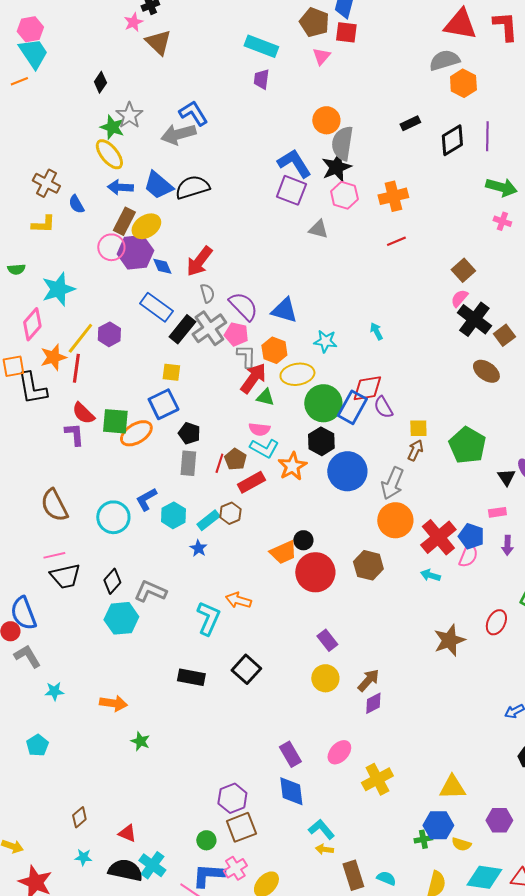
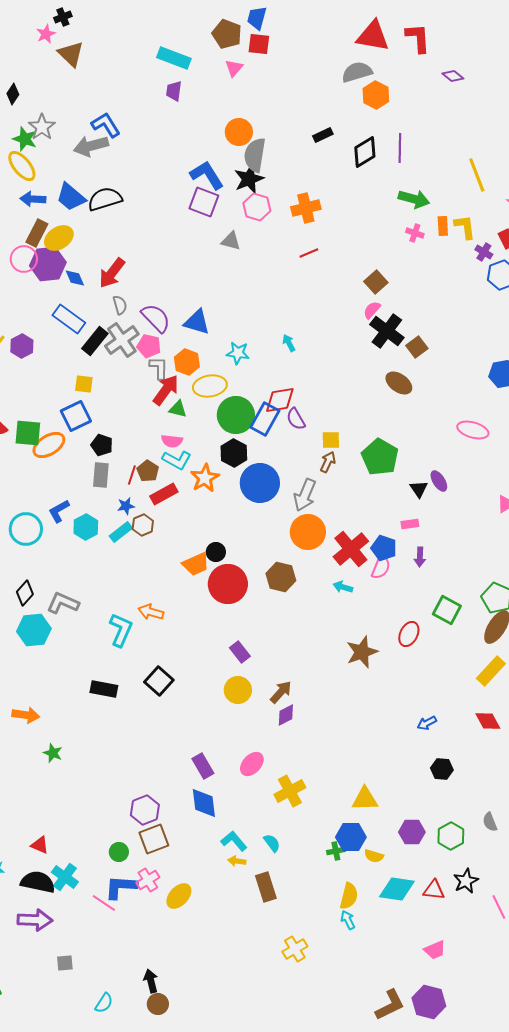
blue star: (198, 548) -> (126, 506), moved, turned 30
cyan semicircle: (386, 878) -> (272, 843), moved, turned 30

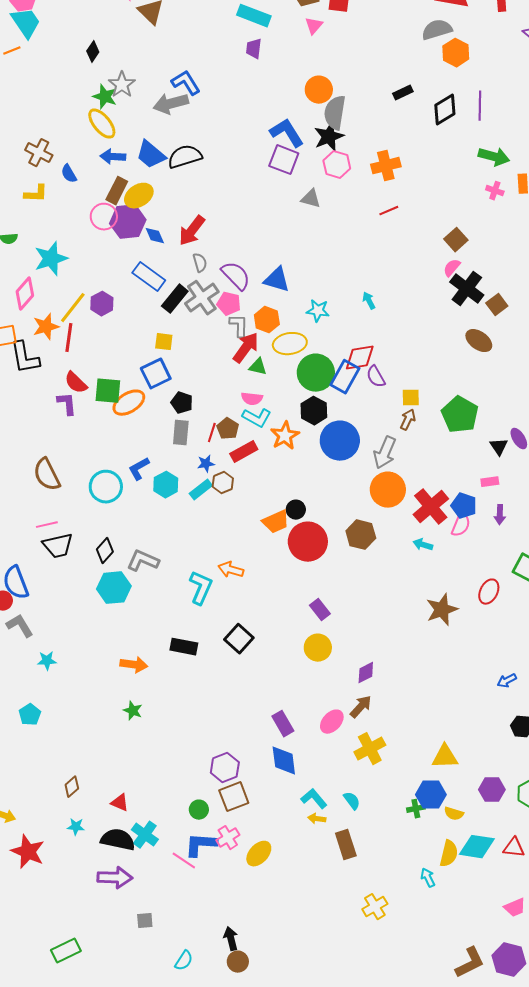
brown arrow: (281, 692) -> (361, 707), moved
orange arrow: (26, 715) -> (134, 665), moved
yellow semicircle: (349, 896) -> (449, 854), moved

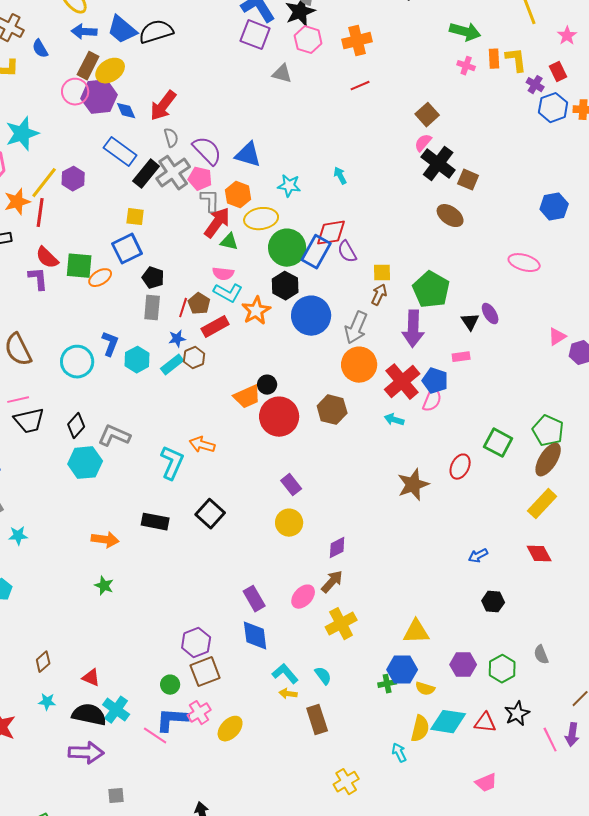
brown square: (497, 305) -> (468, 180), turned -30
orange ellipse: (129, 403) -> (100, 278), size x0.7
blue L-shape: (139, 469) -> (110, 344), turned 140
purple arrow: (500, 515) -> (413, 329), moved, size x1.8

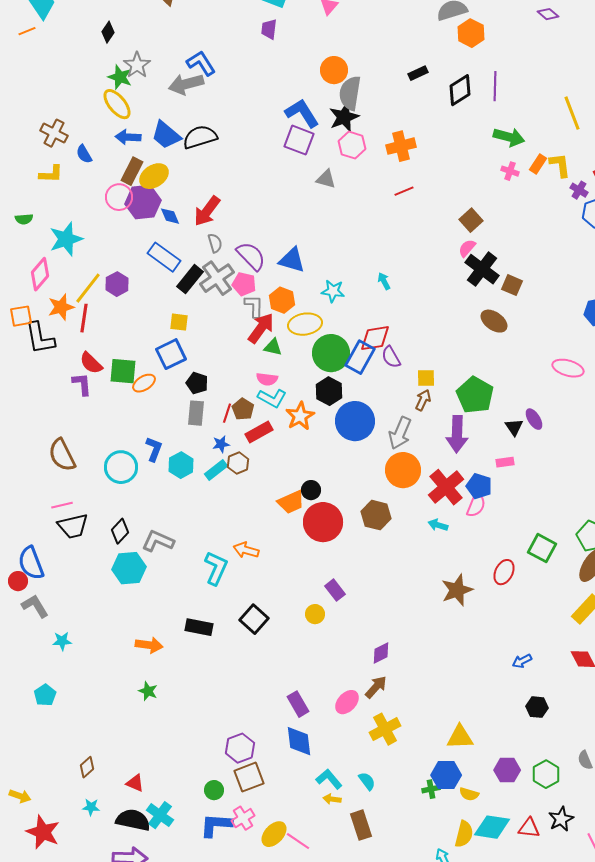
orange rectangle: (494, 59) -> (538, 164), turned 36
yellow circle: (289, 523) -> (315, 614), moved, size x0.7
pink line: (155, 736) -> (298, 841), moved

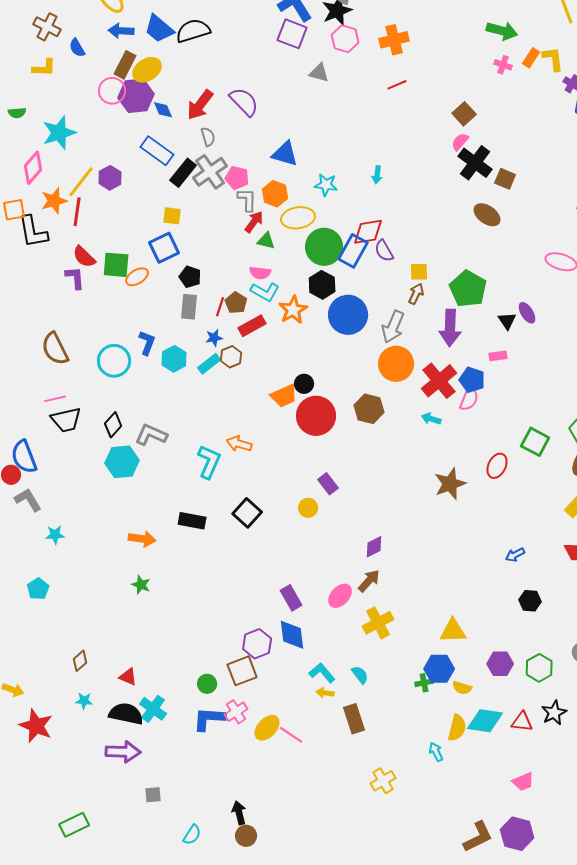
purple semicircle: (251, 256) -> (244, 102), moved
cyan arrow: (384, 281) -> (377, 175), turned -144
red arrow: (261, 328) -> (254, 222), size x0.7
purple hexagon: (240, 748) -> (257, 644), moved

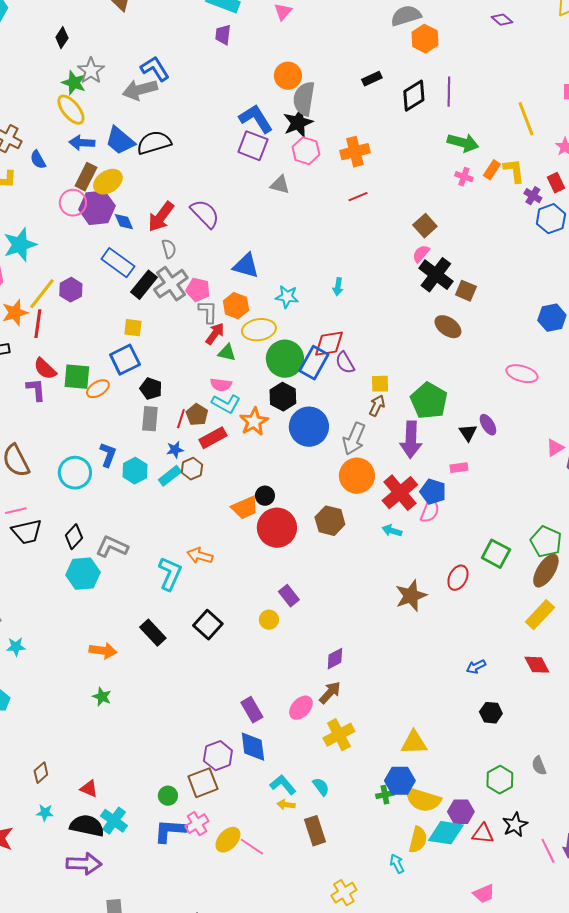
black rectangle: (192, 521) -> (153, 633), turned 36
purple hexagon: (500, 664) -> (461, 812), moved
yellow semicircle: (462, 688) -> (423, 800), size x1.8

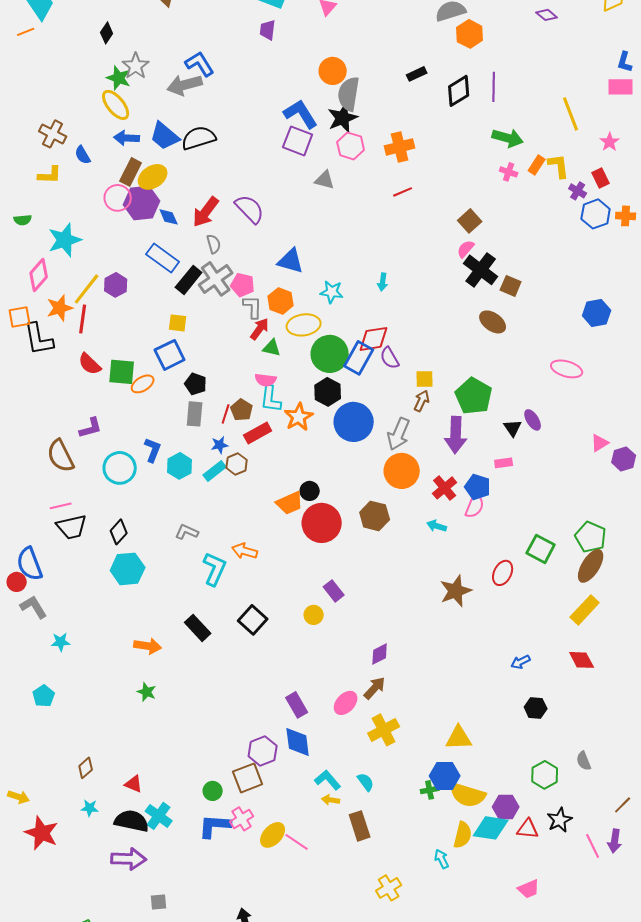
purple L-shape: (36, 390) -> (91, 428), moved, turned 80
cyan L-shape: (226, 404) -> (271, 399), turned 68
red cross: (400, 493) -> (445, 488), size x0.7
gray L-shape: (112, 547) -> (187, 532), moved, size x0.7

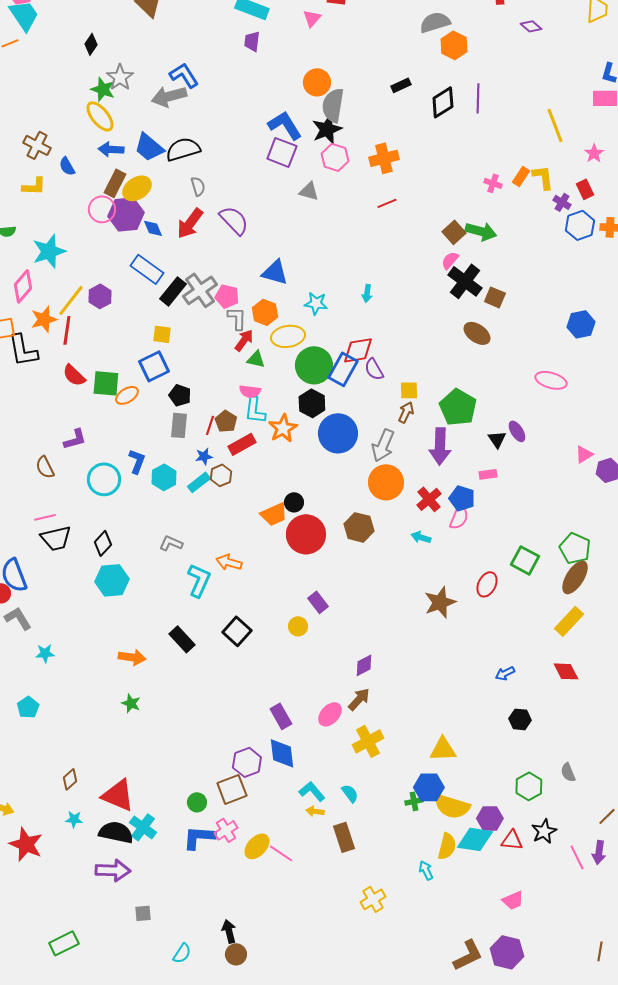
green arrow: (508, 138) -> (481, 231), moved
gray semicircle: (214, 244) -> (198, 186), moved
brown semicircle: (61, 456) -> (45, 467), size x0.7
red triangle: (134, 784) -> (118, 795), size x1.8

